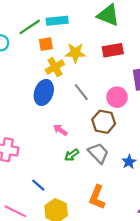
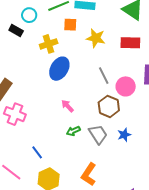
yellow cross: (55, 67) -> (49, 44), moved
gray line: (81, 92) -> (104, 76), moved
blue star: (129, 162) -> (124, 135), moved

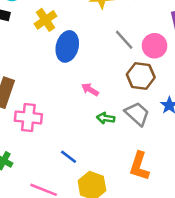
green arrow: (73, 131) -> (106, 118), turned 48

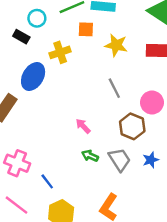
gray line: (124, 40) -> (114, 88), moved
blue ellipse: (67, 46) -> (33, 76), moved
pink cross: (28, 117) -> (17, 163), moved

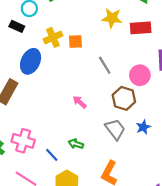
orange square: (86, 29) -> (75, 42), moved
yellow star: (116, 45) -> (112, 18), moved
green arrow: (90, 156) -> (76, 144), moved

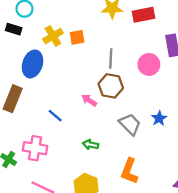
gray line: (105, 65) -> (111, 59), turned 42
brown hexagon: (124, 98) -> (111, 86), moved
blue line: (52, 155) -> (55, 116), moved

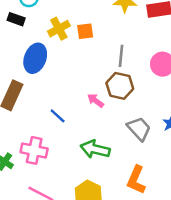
green arrow: (91, 145) -> (95, 149), size x1.6

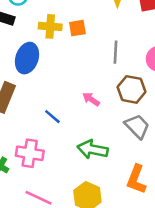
yellow cross: (59, 29) -> (50, 26), turned 35
brown hexagon: (120, 86) -> (132, 89), moved

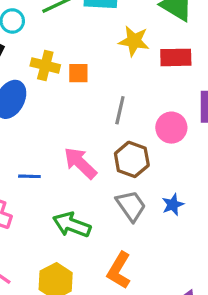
pink arrow: (91, 99) -> (80, 163), size x1.6
blue line: (52, 117) -> (29, 176), turned -48

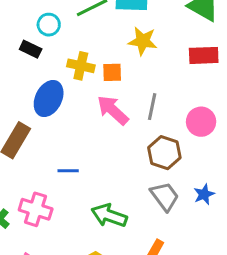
yellow star: (134, 41) -> (143, 41), moved
pink arrow: (80, 163) -> (113, 110), moved

